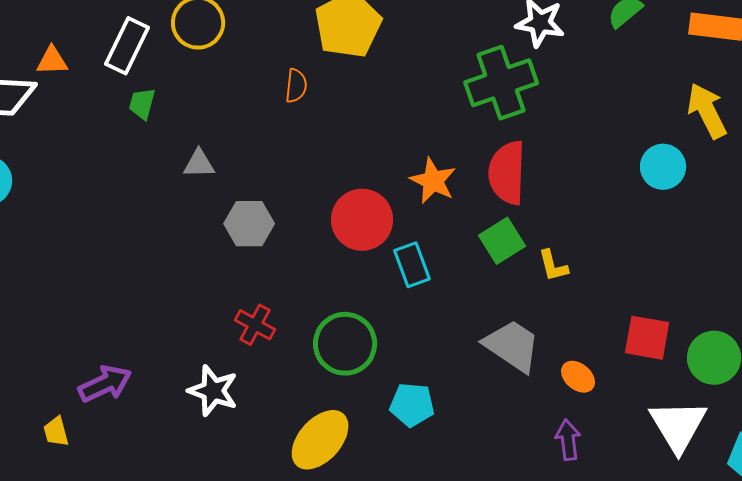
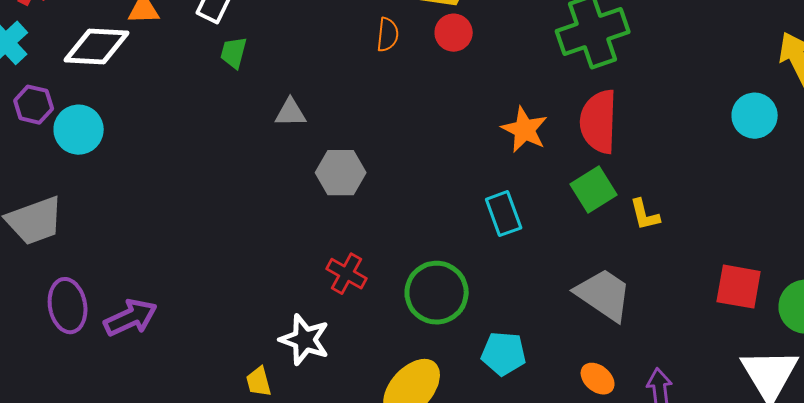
red circle: (362, 220) -> (454, 33), moved, size x0.6
orange ellipse: (578, 377) -> (598, 379), moved
purple arrow: (105, 384) -> (131, 318), moved
yellow trapezoid: (56, 432) -> (259, 382), moved

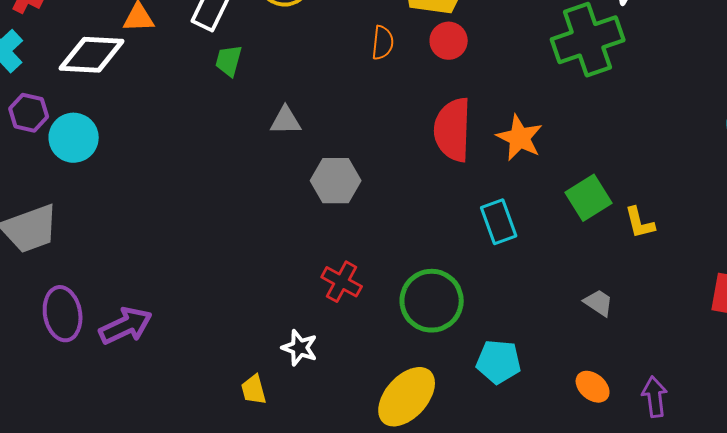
red semicircle: (599, 122) -> (453, 130), moved
gray trapezoid: (604, 295) -> (599, 303), size x0.5
white star: (305, 340) -> (300, 348), size x0.7

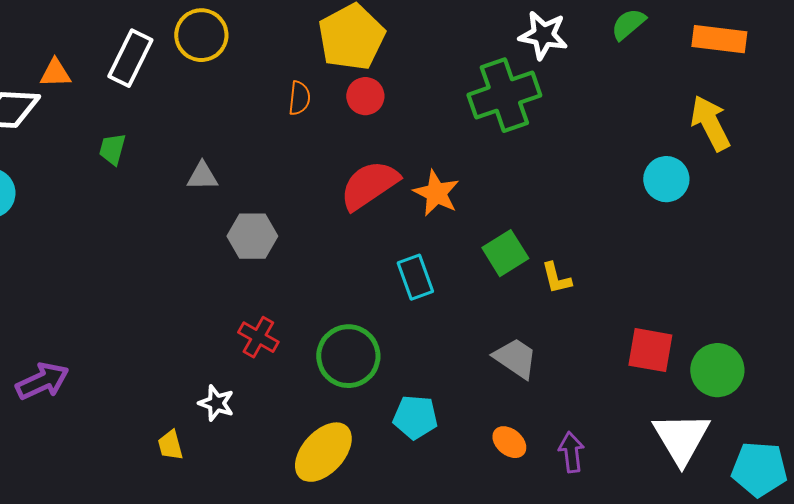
green trapezoid: (229, 61) -> (112, 149), moved
red semicircle: (453, 130) -> (369, 185), turned 54
gray trapezoid: (599, 303) -> (515, 358), size x1.5

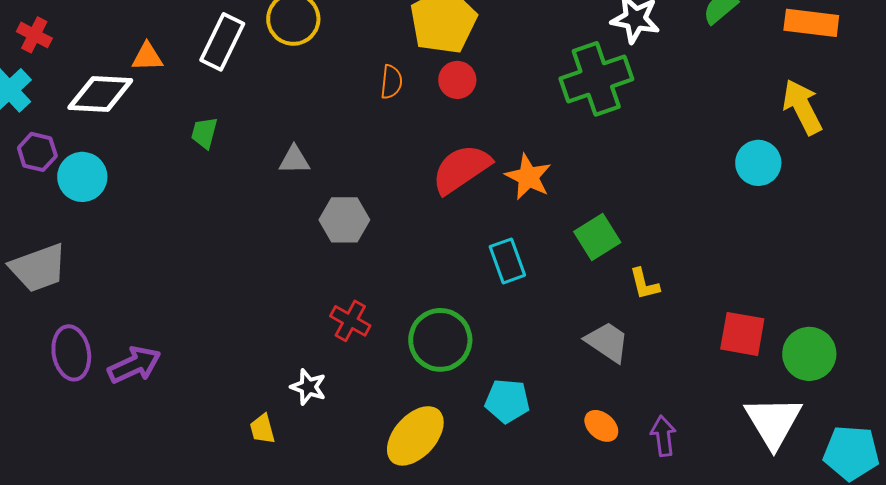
yellow L-shape: (556, 278) -> (644, 284), moved

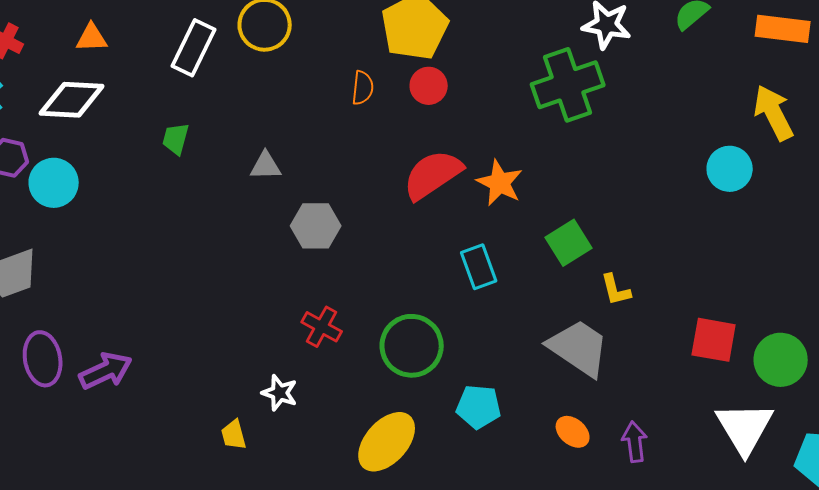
orange triangle: (147, 57) -> (92, 38), moved
gray trapezoid: (607, 342) -> (579, 348), size x1.4

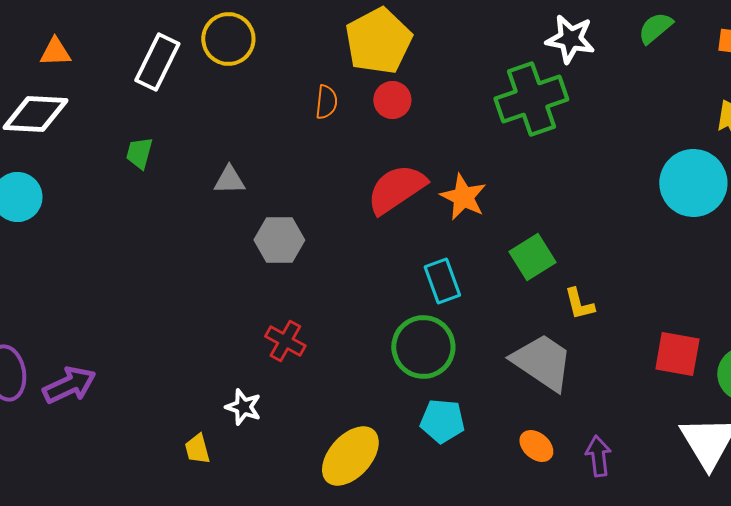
cyan circle: (730, 169) -> (693, 183), size x1.5
green circle: (412, 346) -> (423, 347), moved

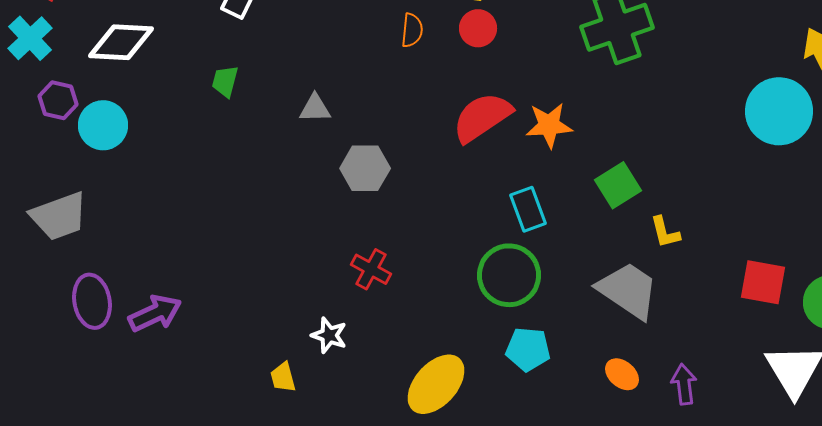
orange star: (463, 197) -> (549, 125), turned -30

